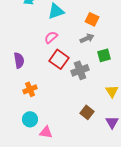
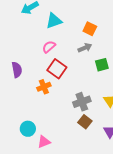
gray cross: (80, 70) -> (82, 102), moved
orange cross: (30, 89) -> (44, 87), moved
pink triangle: (46, 132) -> (44, 142), turned -32

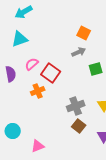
cyan triangle: (54, 21) -> (20, 39), moved
pink semicircle: (49, 47) -> (32, 64), moved
cyan circle: (28, 129) -> (13, 131), moved

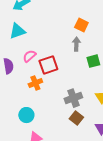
gray arrow: (79, 52) -> (76, 44), turned -64
red square: (51, 73) -> (48, 65), turned 36
cyan circle: (13, 131) -> (26, 115), moved

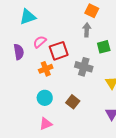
gray cross: (73, 98) -> (84, 67), moved, turned 36
cyan circle: (26, 115) -> (45, 98), moved
brown square: (76, 118) -> (73, 102), moved

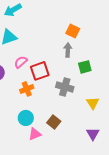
pink triangle: (46, 124) -> (35, 134), moved

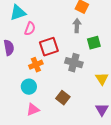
pink semicircle: (21, 62) -> (30, 29), moved, turned 152
cyan circle: (26, 118) -> (29, 87), moved
pink triangle: (35, 134) -> (33, 110), moved

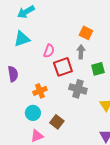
pink semicircle: (30, 29) -> (49, 51), moved
red square: (49, 47) -> (63, 67), moved
brown square: (63, 98) -> (57, 122), moved

